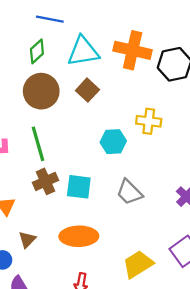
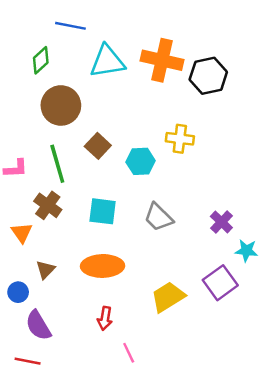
green diamond: (37, 51) -> (41, 60), moved
brown square: (87, 90) -> (98, 146), moved
brown cross: (46, 181) -> (48, 205), moved, turned -30

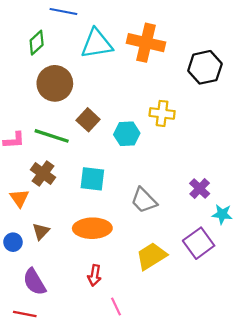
black hexagon: (208, 76) -> (205, 67), moved
green line: (57, 164) -> (52, 136), turned -56
gray trapezoid: (158, 217) -> (144, 200), moved
blue circle: (18, 292) -> (13, 242), moved

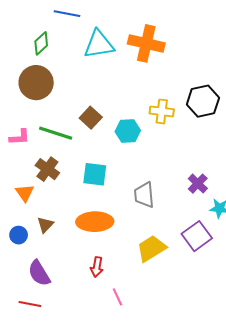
black hexagon: (205, 67) -> (203, 101), moved
brown circle: (55, 83) -> (36, 83), moved
gray trapezoid: (144, 200) -> (144, 195), turned 40

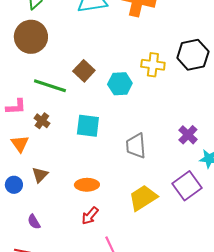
pink L-shape: (20, 137) -> (16, 107), moved
brown cross: (47, 169) -> (42, 121), size x0.7
orange ellipse: (95, 222) -> (87, 185), moved, size x0.7
red arrow: (97, 267) -> (90, 216), turned 30
purple semicircle: (39, 273) -> (34, 222), size x0.6

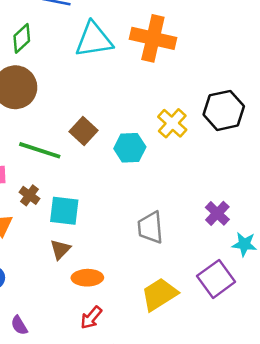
yellow cross: (153, 65) -> (172, 123), turned 35
cyan square: (88, 126) -> (64, 211), moved
brown triangle: (40, 175) -> (60, 249), moved

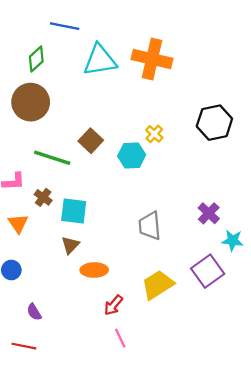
yellow cross: (172, 123) -> (154, 134), moved, size x0.7
red arrow: (91, 318) -> (113, 305), moved

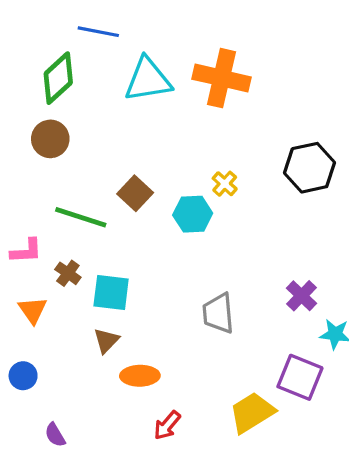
green diamond: (36, 59) -> (58, 78), size x1.4
brown circle: (31, 102) -> (50, 139), size x0.7
purple square: (208, 271) -> (300, 377), turned -32
yellow trapezoid: (158, 285) -> (252, 413), moved

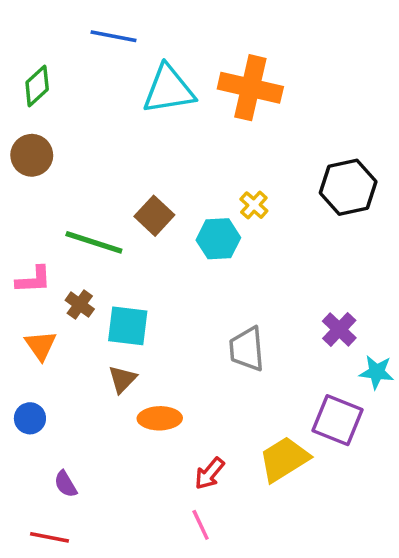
green diamond: (58, 78) -> (37, 86), moved, size x0.7
brown circle: (50, 139) -> (32, 155), moved
red arrow: (167, 425) -> (209, 473), moved

